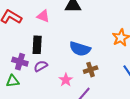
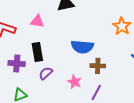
purple cross: (20, 62) -> (17, 63), moved
brown cross: (91, 70) -> (98, 66), turned 32

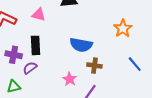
purple semicircle: (46, 73) -> (30, 68), moved

